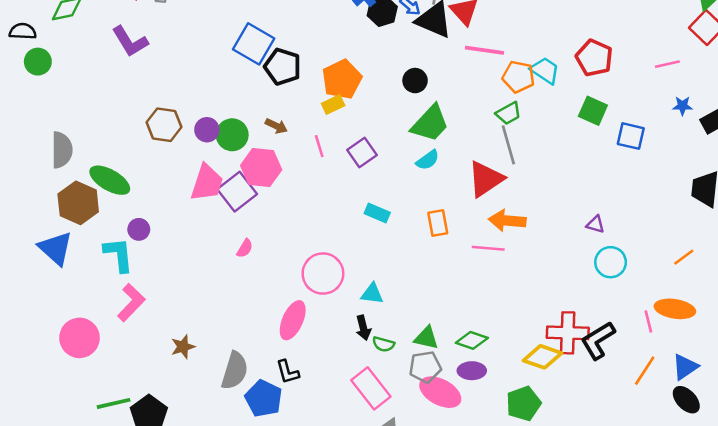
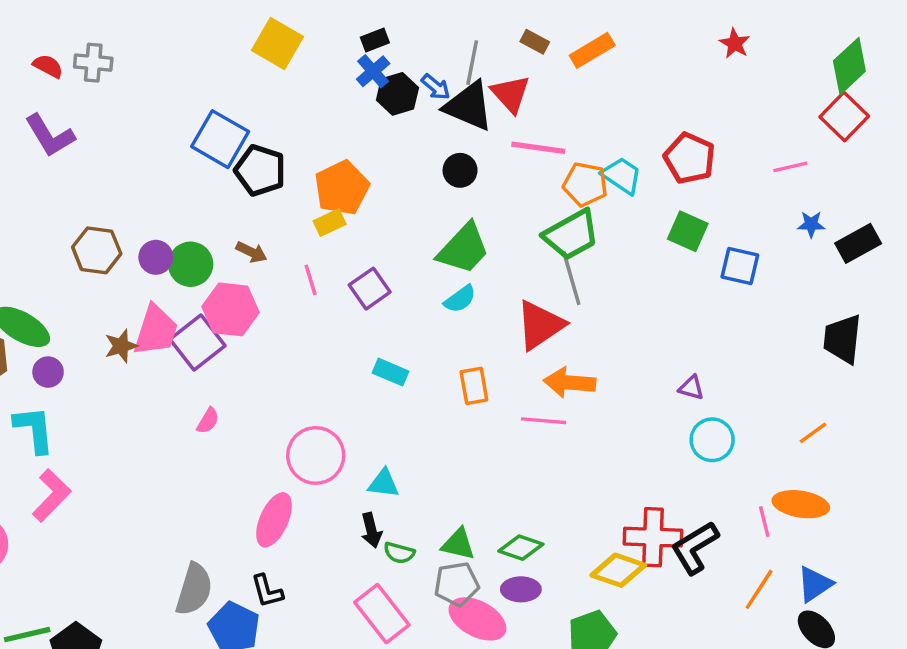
black circle: (415, 81) -> (460, 170), moved
green trapezoid: (508, 113) -> (571, 235), size x1.6
purple circle: (139, 229) -> (48, 372), moved
brown star: (183, 347) -> (121, 346), moved

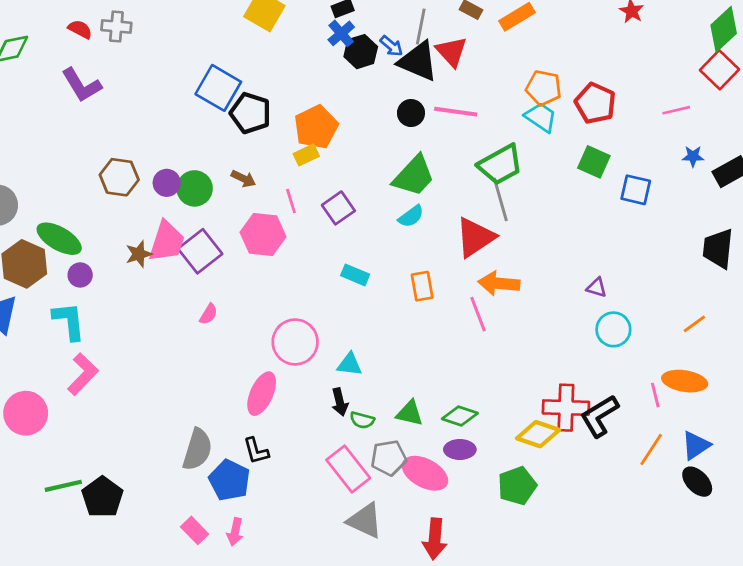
pink line: (538, 148) -> (456, 112), moved
orange pentagon: (585, 184) -> (544, 88), moved
pink hexagon: (231, 309) -> (263, 234), moved
pink line: (543, 421) -> (478, 314), turned 64
gray pentagon: (457, 584) -> (389, 458), moved

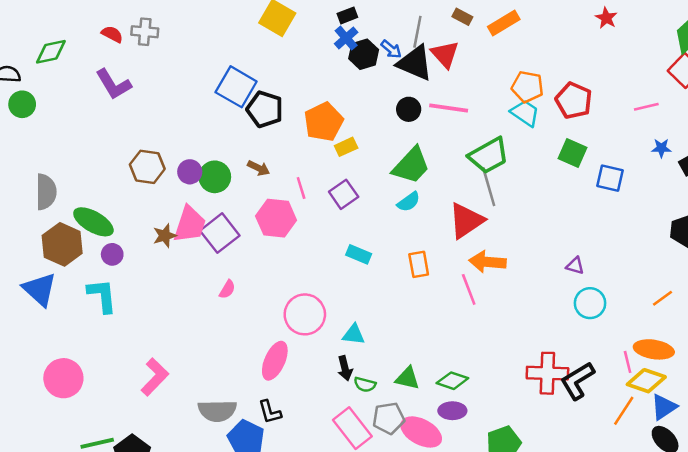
yellow rectangle: (306, 155) -> (346, 147), moved
pink L-shape: (83, 374) -> (155, 377), moved
yellow diamond: (538, 434) -> (646, 381), moved
gray semicircle: (197, 449) -> (217, 411), turned 72

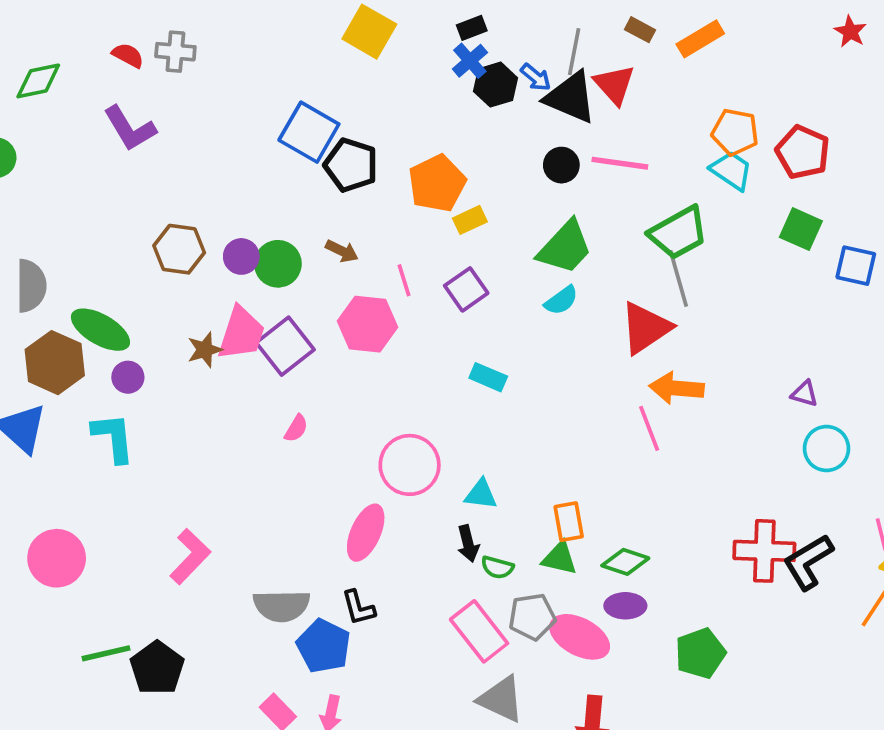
orange rectangle: (419, 264) -> (569, 522), moved

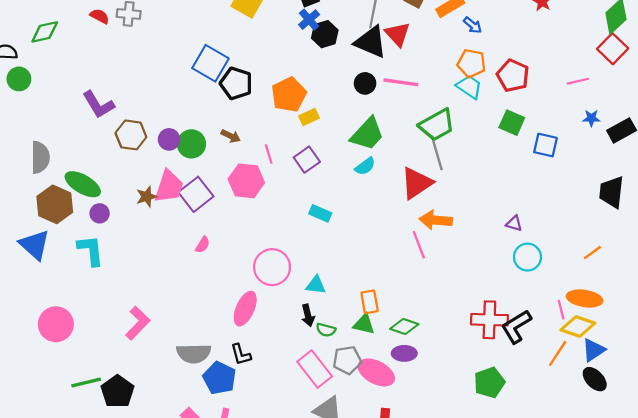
blue arrow: (536, 77) -> (473, 25), moved
purple L-shape: (130, 128) -> (98, 105), moved
green pentagon: (700, 653) -> (489, 383), moved

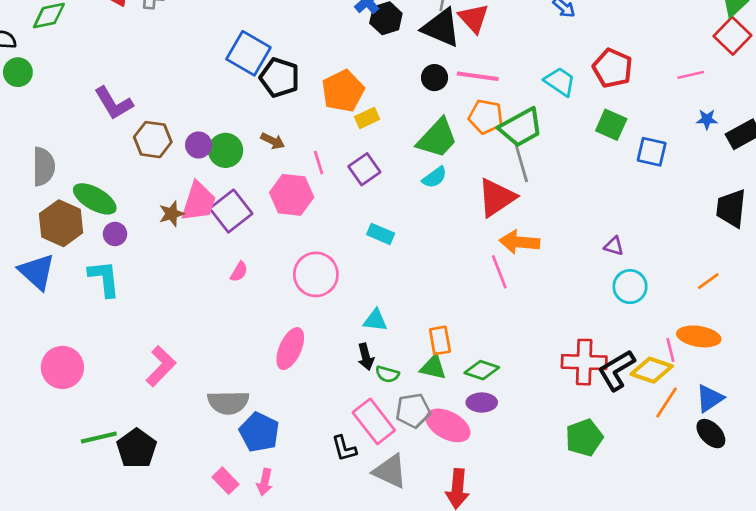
orange pentagon: (471, 63) -> (486, 117), moved
pink circle: (272, 267) -> (316, 274), moved
yellow diamond: (578, 326) -> (652, 370), moved
black L-shape: (241, 355) -> (344, 448), moved

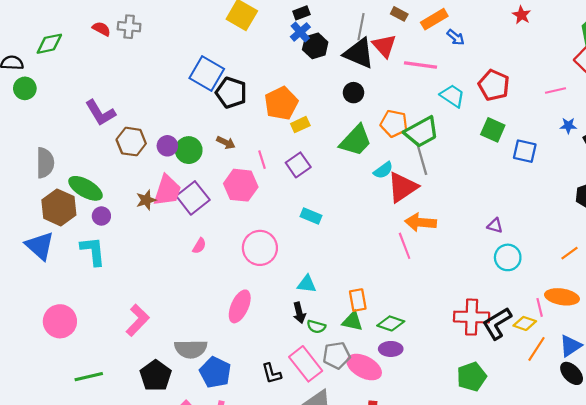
pink line: (478, 76) -> (421, 65), moved
cyan semicircle: (435, 177) -> (383, 170), moved
yellow diamond: (652, 370) -> (525, 323), size x0.7
black pentagon: (137, 448) -> (156, 376), moved
black L-shape: (344, 448) -> (272, 373), moved

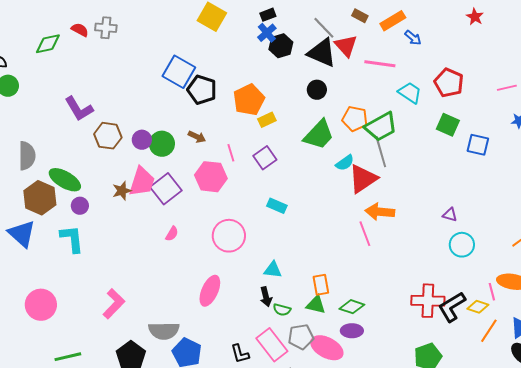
gray line: (361, 27) -> (324, 28), turned -55
green diamond: (49, 44) -> (48, 44), moved

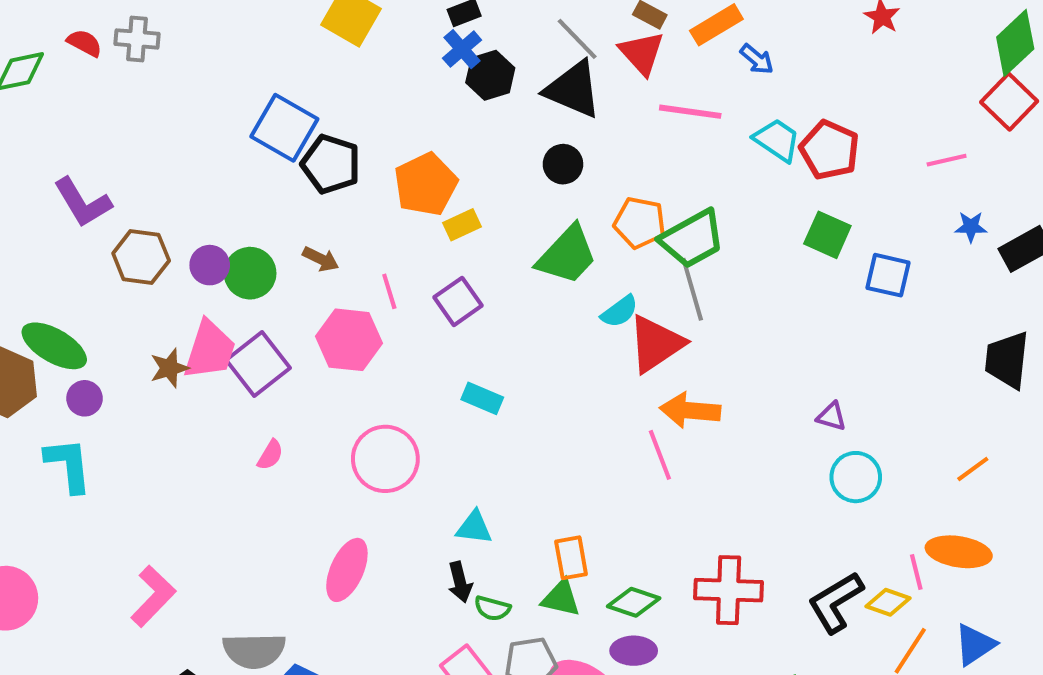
red triangle: (346, 46) -> (642, 53), moved
cyan trapezoid: (410, 93) -> (777, 140), moved
red cross: (428, 301) -> (729, 590), moved

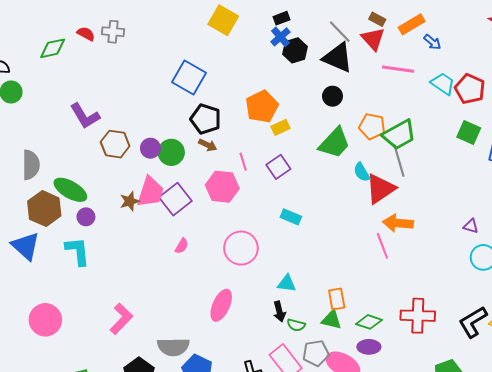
black pentagon: (331, 164) -> (206, 119), moved
cyan semicircle: (620, 312) -> (362, 172), turned 96

